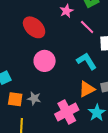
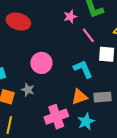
red ellipse: (34, 27) -> (18, 22), moved, turned -35
gray star: (34, 98) -> (28, 90), moved

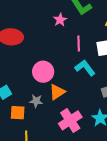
pink line: (88, 35) -> (79, 43), moved, turned 49
orange triangle: (79, 97) -> (57, 92), moved

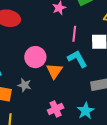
orange triangle: (57, 92) -> (54, 71), moved, turned -30
pink cross: (70, 120) -> (56, 109), size x0.7

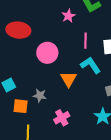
pink circle: (35, 57) -> (47, 53), moved
pink cross: (56, 109) -> (62, 118), moved

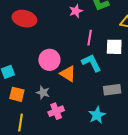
pink circle: (47, 53) -> (49, 60), moved
orange triangle: (69, 79) -> (68, 74), turned -36
gray star: (40, 96) -> (43, 93), moved

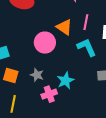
orange triangle: (68, 74) -> (64, 27), moved
cyan star: (97, 115) -> (66, 81), moved

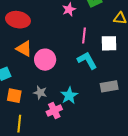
orange triangle: (64, 27) -> (24, 49), moved

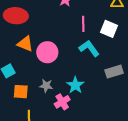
white square: (109, 43) -> (109, 29), turned 30

